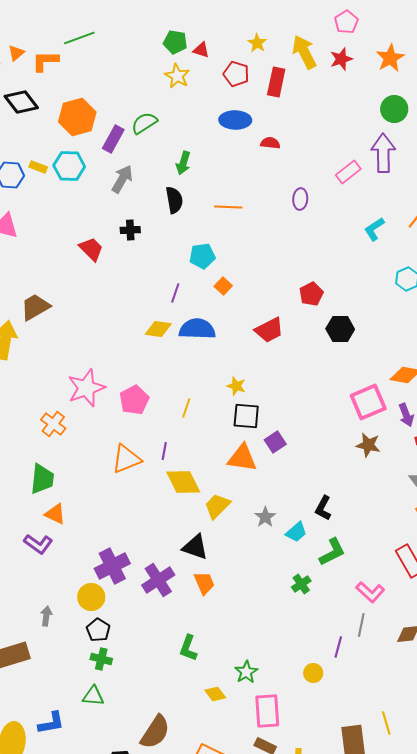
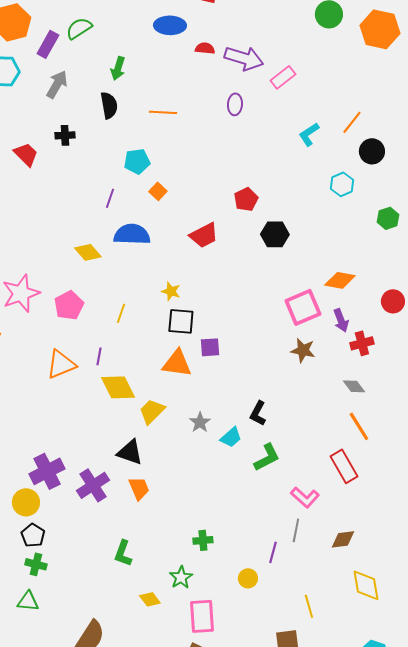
purple arrow: (383, 153) -> (244, 58), moved, turned 108
yellow diamond: (158, 329) -> (88, 252), moved, turned 40
purple square: (275, 442) -> (210, 347), turned 30
green cross: (301, 584) -> (203, 540), moved, turned 30
yellow line: (386, 723) -> (309, 606), moved

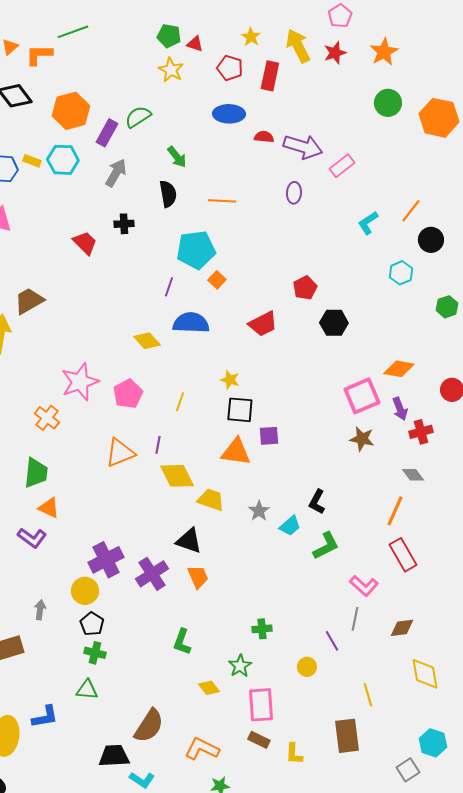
green arrow: (118, 68) -> (177, 157), turned -55
cyan pentagon: (137, 161) -> (196, 250), size x1.5
yellow trapezoid: (152, 411) -> (211, 500), turned 64
orange line: (359, 426) -> (395, 511), moved, turned 56
purple line: (273, 552) -> (332, 641), turned -45

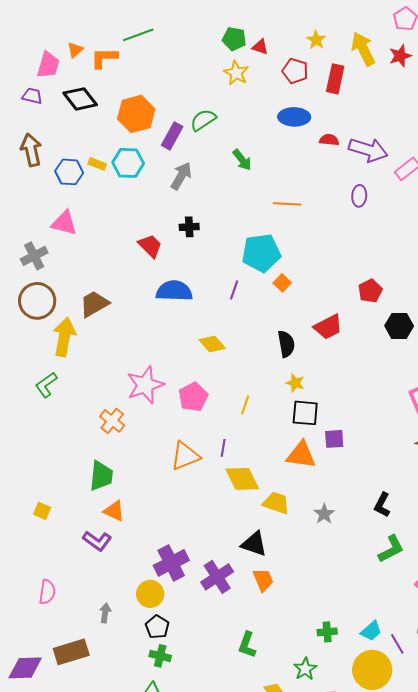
black semicircle: (168, 194) -> (286, 344), moved
blue semicircle: (191, 323) -> (174, 291), moved
cyan trapezoid: (290, 526) -> (371, 631), moved
yellow circle: (307, 667) -> (372, 670), size x2.0

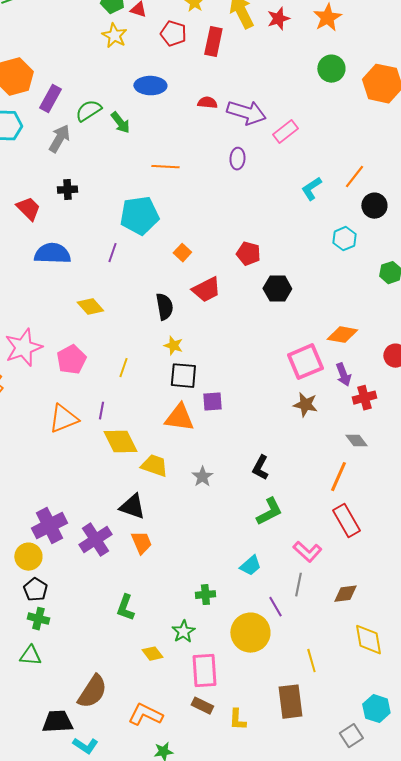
blue ellipse: (294, 117) -> (150, 86), moved
green semicircle: (203, 120) -> (88, 111), moved
orange square: (282, 283) -> (182, 253), moved
red pentagon: (370, 291) -> (248, 254), turned -30
cyan trapezoid: (371, 631) -> (250, 566), moved

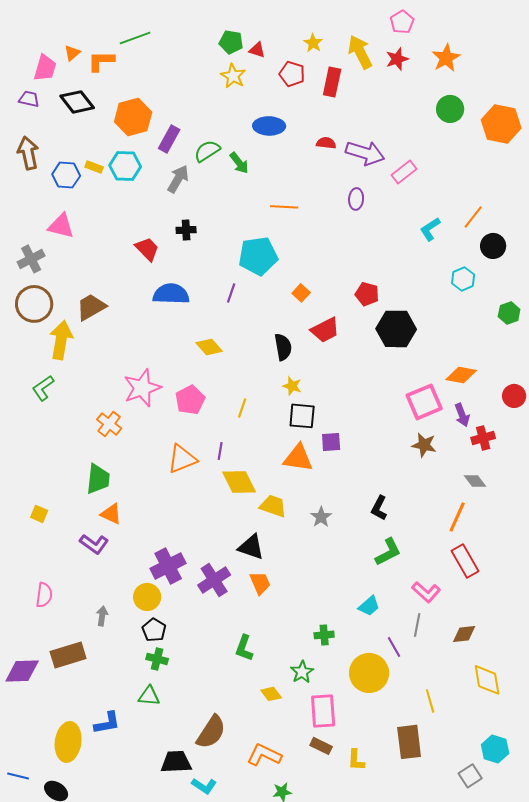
black hexagon: (277, 289) -> (396, 329), size x1.4

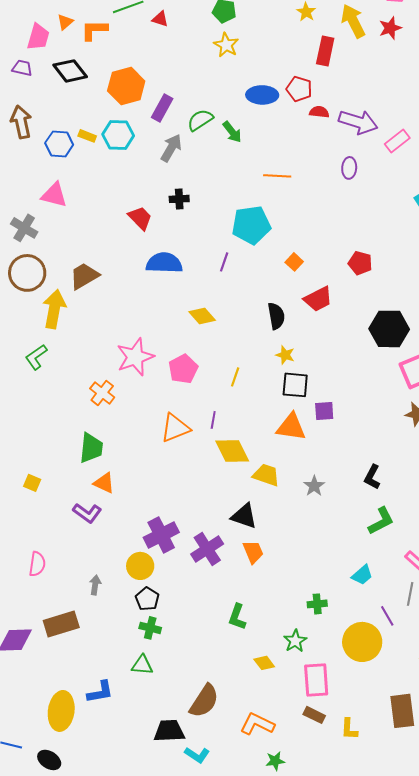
red triangle: (257, 50) -> (160, 19), moved
red pentagon: (292, 74) -> (299, 89), moved
gray cross: (31, 259) -> (24, 228), turned -32
black hexagon: (396, 329) -> (389, 329), moved

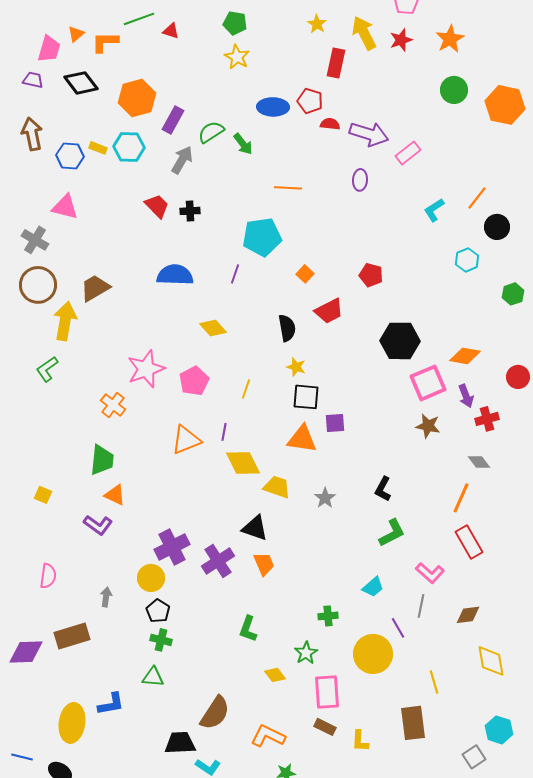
red trapezoid: (140, 218) -> (157, 206), moved

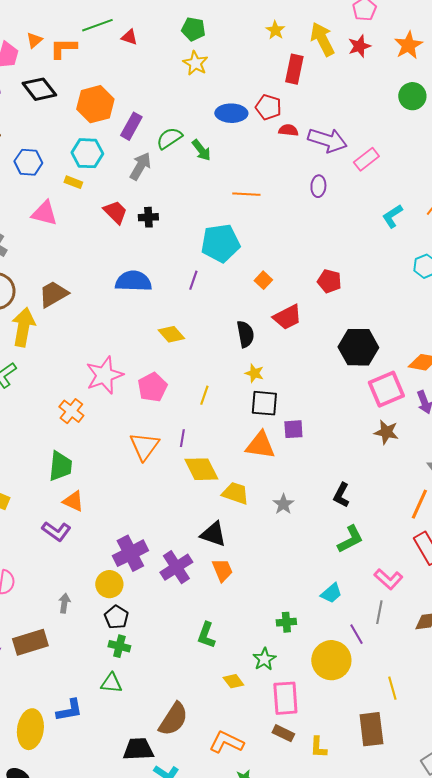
yellow rectangle: (98, 148) -> (73, 182), moved
pink triangle: (65, 207) -> (44, 213), moved
orange triangle: (186, 440) -> (144, 446), turned -32

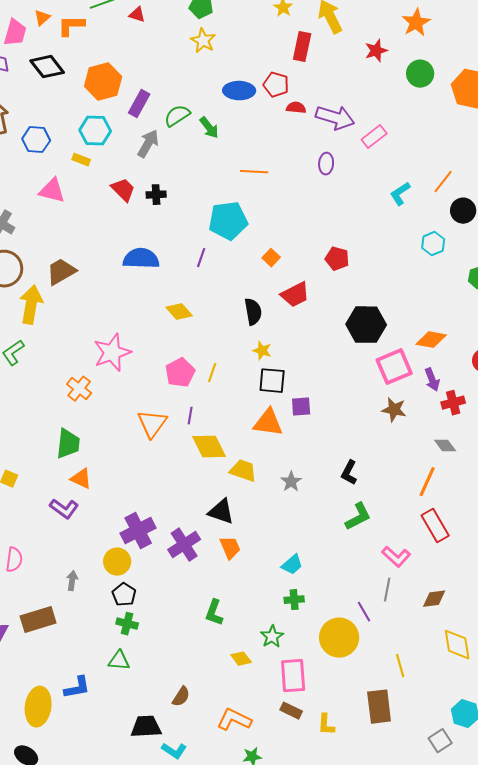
red star: (359, 46) -> (376, 51), moved
pink pentagon: (152, 387) -> (180, 373), moved
cyan trapezoid: (331, 593) -> (292, 565), moved
brown semicircle: (173, 719) -> (181, 697), size x0.6

